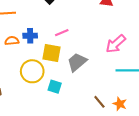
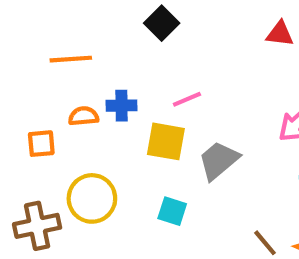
yellow circle: (32, 71) -> (92, 198), moved

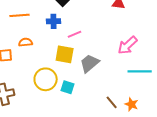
blue cross: (122, 106) -> (54, 21), moved
yellow circle: (92, 198) -> (46, 79), moved

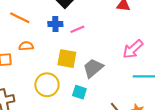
orange line: (20, 15) -> (20, 18), turned 30
pink line: (75, 34) -> (77, 29), moved
cyan square: (68, 87) -> (79, 92), moved

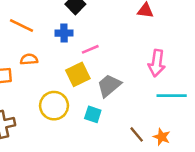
pink line: (77, 29) -> (90, 49), moved
pink arrow: (133, 49) -> (157, 63), turned -40
yellow square: (67, 59) -> (78, 74), turned -36

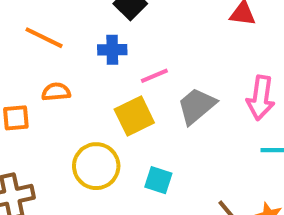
gray trapezoid: (109, 86) -> (197, 106), moved

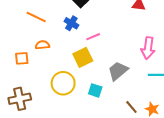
blue cross: (112, 50) -> (71, 23), turned 32
gray trapezoid: (197, 106) -> (118, 71), moved

